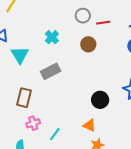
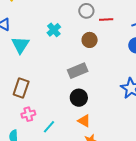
gray rectangle: (51, 71) -> (78, 71), moved
black circle: (100, 100) -> (79, 98), moved

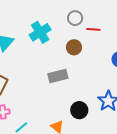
cyan cross: (54, 30) -> (40, 32), size x1.5
black circle: (79, 98) -> (79, 110), moved

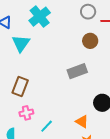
cyan cross: (40, 32) -> (40, 17), moved

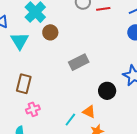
brown circle: (90, 41) -> (50, 32), moved
cyan line: (47, 126) -> (70, 120), moved

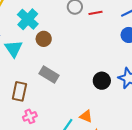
gray rectangle: (79, 62) -> (49, 75), moved, turned 60
black circle: (107, 91) -> (102, 81), moved

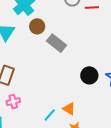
gray rectangle: (49, 75) -> (57, 43), moved

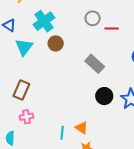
gray rectangle: (57, 43) -> (95, 64), moved
cyan line: (50, 115) -> (62, 133), turned -40

